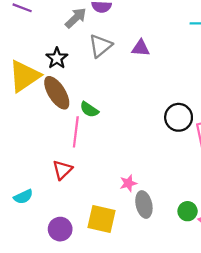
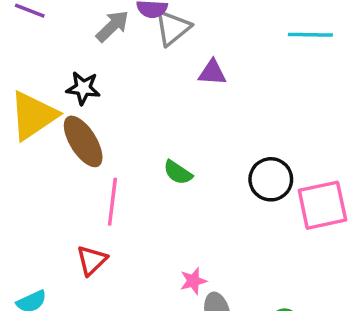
gray triangle: (100, 46) -> (173, 28), moved
black star: (57, 58) -> (83, 88), turned -30
green semicircle: (89, 110) -> (178, 172), moved

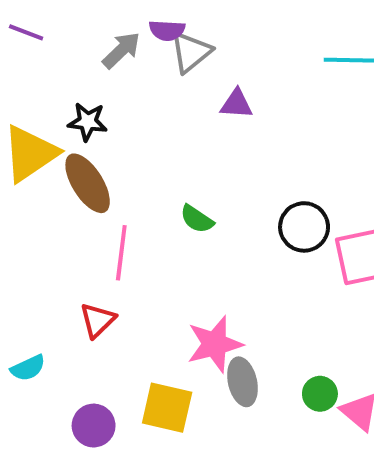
pink star: (193, 281) -> (215, 344), size x1.8

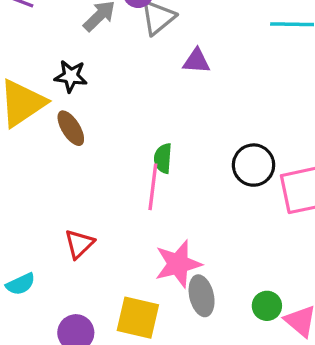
brown ellipse: (88, 183) -> (71, 128), size x0.7
green semicircle: (197, 219) -> (163, 158), turned 60
pink line: (121, 253) -> (153, 187), moved

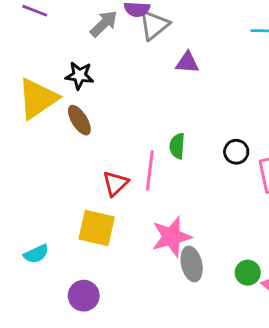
green semicircle: (163, 158) -> (177, 146), moved
black circle: (254, 165) -> (236, 152), size x0.7
red triangle: (79, 244) -> (115, 183), moved
yellow square: (138, 318) -> (97, 228), moved

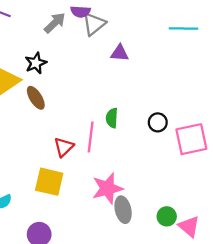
black star: (79, 75) -> (36, 63), turned -30

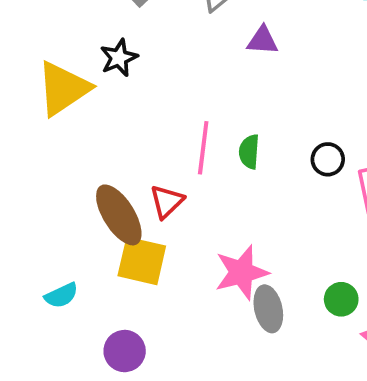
brown ellipse: (36, 98) -> (119, 215), moved, size x1.5
pink line: (91, 137) -> (203, 148), moved
green circle: (167, 216) -> (341, 299), moved

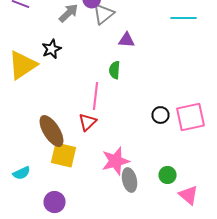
green semicircle: (249, 152) -> (114, 70), moved
black circle: (328, 159) -> (160, 115), moved
red triangle: (167, 202) -> (88, 122), moved

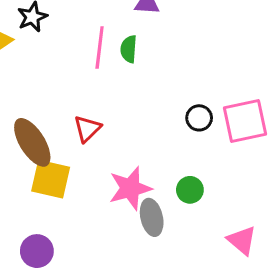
pink line: (96, 96) -> (100, 48), moved
green circle: (168, 175) -> (190, 190), moved

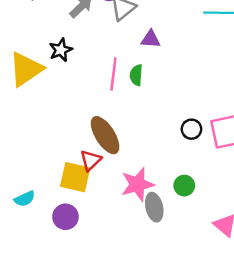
red triangle: (87, 129) -> (91, 160), moved
brown ellipse: (32, 142) -> (105, 135), moved
purple circle: (37, 251) -> (65, 217), moved

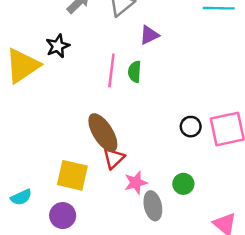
purple triangle: (151, 39) -> (149, 35), turned -30
red triangle: (91, 160) -> (114, 158), moved
pink star: (137, 184) -> (136, 183), size x0.7

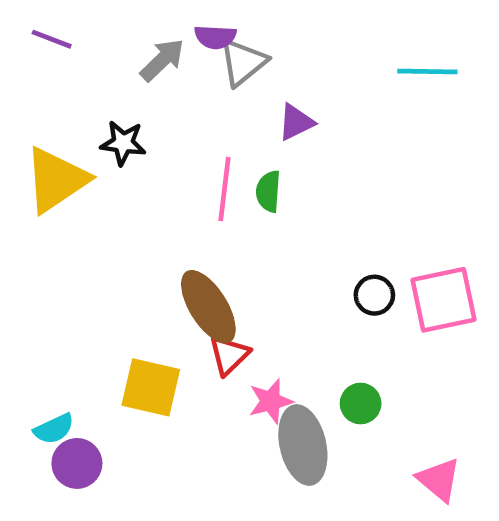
black star: (58, 46) -> (123, 143), turned 30
gray ellipse: (153, 206) -> (303, 445), size x1.4
purple circle: (63, 216) -> (77, 463), moved

